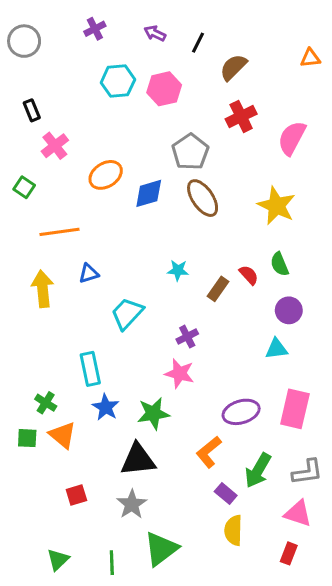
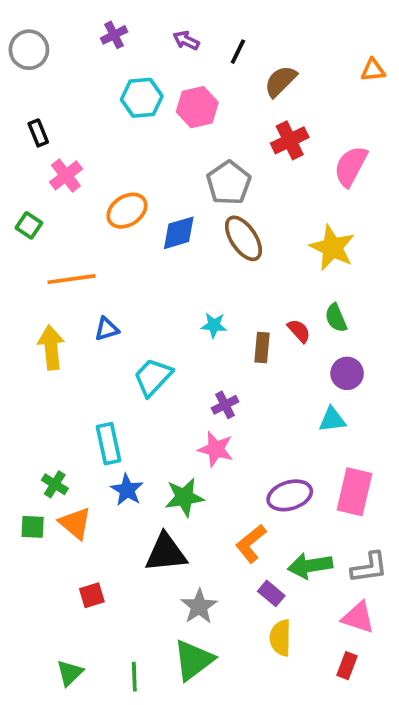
brown rectangle: (218, 289) -> (262, 347), turned -30
green arrow: (258, 470) -> (310, 566), turned 51
gray star: (132, 504) -> (199, 606), moved

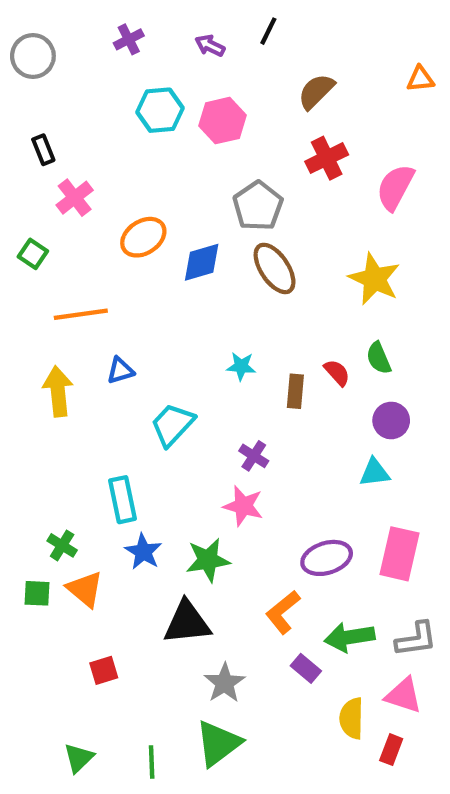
black line: (238, 52) -> (268, 31), moved
purple cross: (225, 405) -> (254, 456), turned -30
yellow semicircle: (280, 638) -> (352, 718), moved

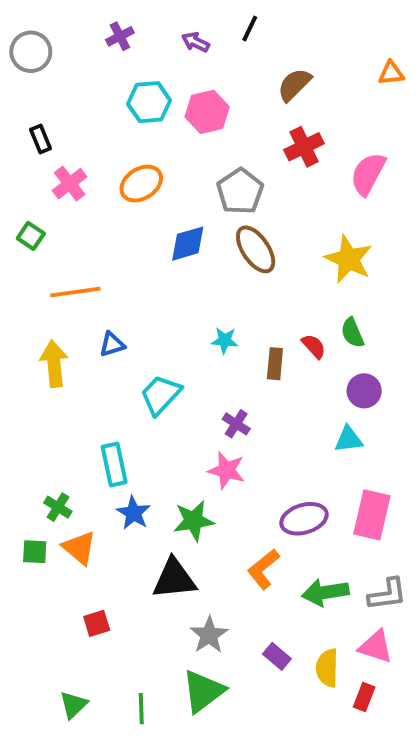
orange ellipse: (143, 237) -> (141, 184), moved
purple rectangle: (306, 668) -> (277, 656), moved

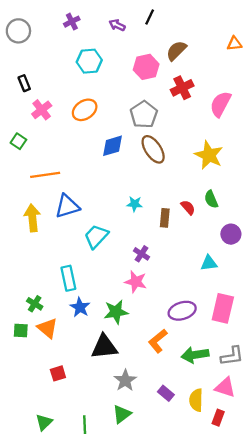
pink hexagon: (207, 112) -> (146, 67), moved
blue triangle: (112, 344) -> (67, 206), size x1.6
purple circle: (364, 391) -> (231, 234), moved
green triangle: (203, 691) -> (122, 414), size x0.7

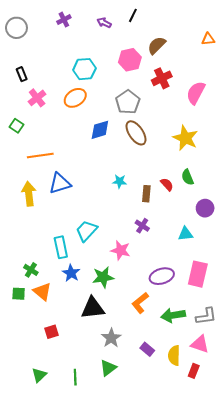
cyan hexagon: (89, 61) -> (84, 69), moved
cyan trapezoid: (96, 236) -> (87, 231), moved
purple cross: (142, 254) -> (142, 226), moved

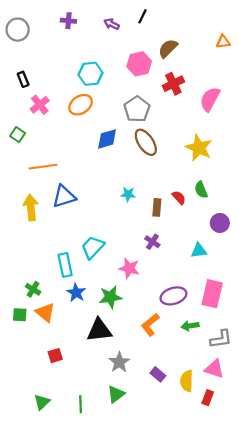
purple cross: (64, 20) -> (68, 21), turned 32
green arrow: (173, 315) -> (190, 326), moved, size x0.7

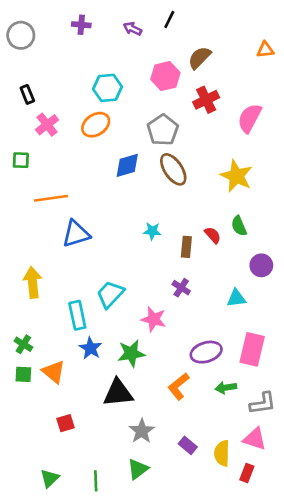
green square: (18, 135) -> (21, 160), turned -32
yellow arrow: (31, 207) -> (33, 282), moved
green cross: (33, 289) -> (23, 344), moved

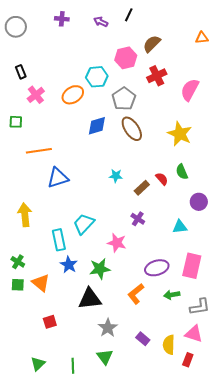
cyan hexagon: (108, 88) -> (97, 77), moved
brown rectangle: (186, 247) -> (142, 188), turned 42
green triangle: (138, 469) -> (105, 357), turned -30

